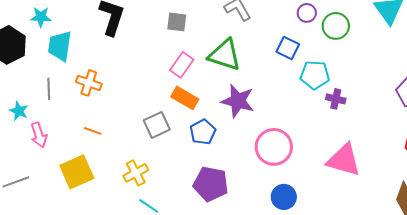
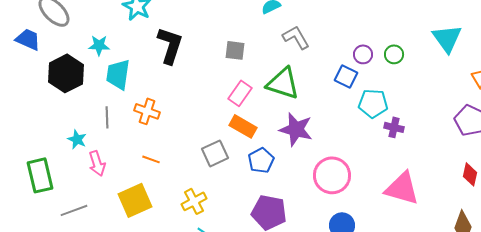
purple circle: (307, 13) -> (363, 54), moved
green circle: (336, 26) -> (394, 54), size x0.7

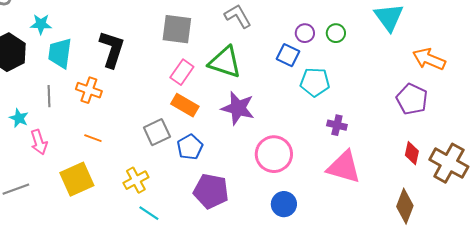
black L-shape: (170, 45) -> (112, 49), moved
gray square: (235, 50) -> (177, 29), size x1.5
purple cross: (394, 127) -> (337, 125), moved
blue pentagon: (261, 160) -> (190, 147), moved

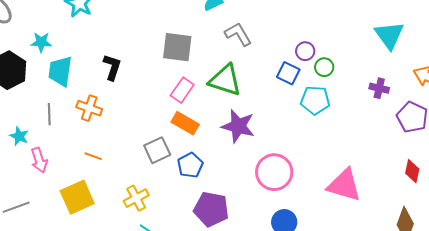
green circle: (336, 33) -> (324, 67), moved
black L-shape: (112, 49) -> (112, 67), size x0.7
purple cross: (337, 125) -> (379, 88), moved

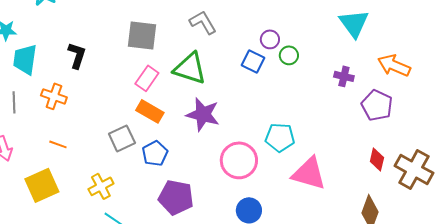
cyan pentagon: (315, 100) -> (280, 137), moved

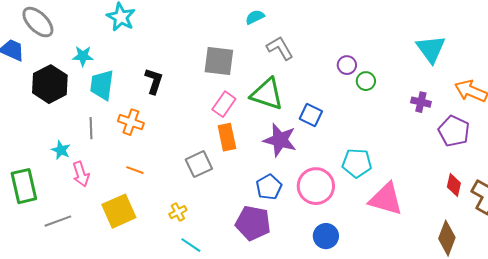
blue square: (253, 61) -> (311, 115), moved
orange rectangle: (150, 111) -> (227, 137), turned 48
blue pentagon: (155, 153) -> (269, 187), moved
yellow cross: (101, 186) -> (178, 212), size x0.7

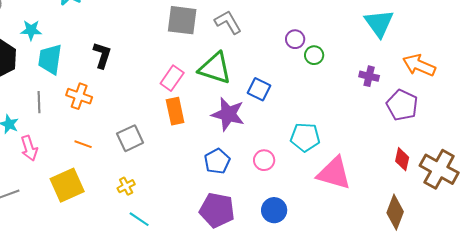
gray square: (219, 61) -> (182, 20), moved
gray square: (199, 164) -> (130, 138), moved
pink circle: (316, 186) -> (264, 160), size x0.6
purple pentagon: (253, 223) -> (217, 210), moved

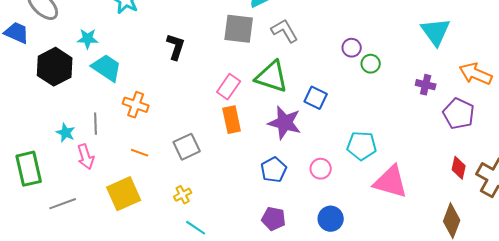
black L-shape: (102, 55) -> (176, 47), moved
cyan trapezoid: (50, 59) -> (107, 68), turned 116
gray line: (39, 102) -> (96, 124), moved
purple pentagon: (217, 210) -> (274, 219), size x0.7

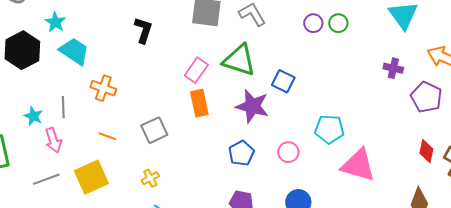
cyan star: (88, 39) -> (55, 22), turned 30
purple circle: (352, 48) -> (313, 23), moved
green circle: (371, 64) -> (338, 23), moved
gray line: (63, 204) -> (46, 179), moved

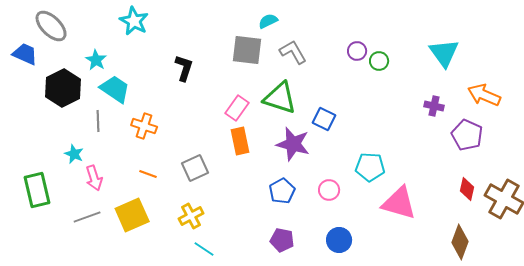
purple circle: (313, 23) -> (357, 51), moved
gray line: (63, 107) -> (98, 121), moved
yellow cross: (150, 178) -> (191, 216), size x1.4

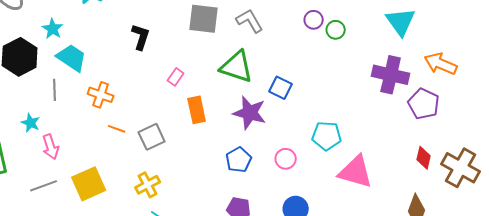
purple cross: (434, 106) -> (391, 75), size x1.8
pink rectangle: (237, 108) -> (176, 77), moved, size x0.7
orange line: (148, 174) -> (117, 129), moved

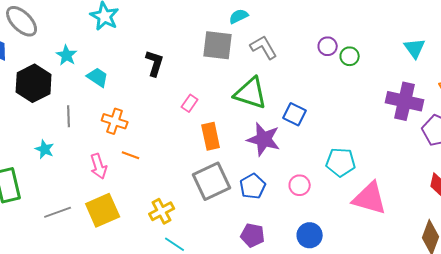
cyan triangle: (401, 22) -> (415, 48), size x0.7
cyan trapezoid: (72, 58) -> (98, 77), moved, size x0.7
gray square: (152, 137) -> (212, 181), moved, size x1.4
pink arrow: (51, 147) -> (99, 166), moved

